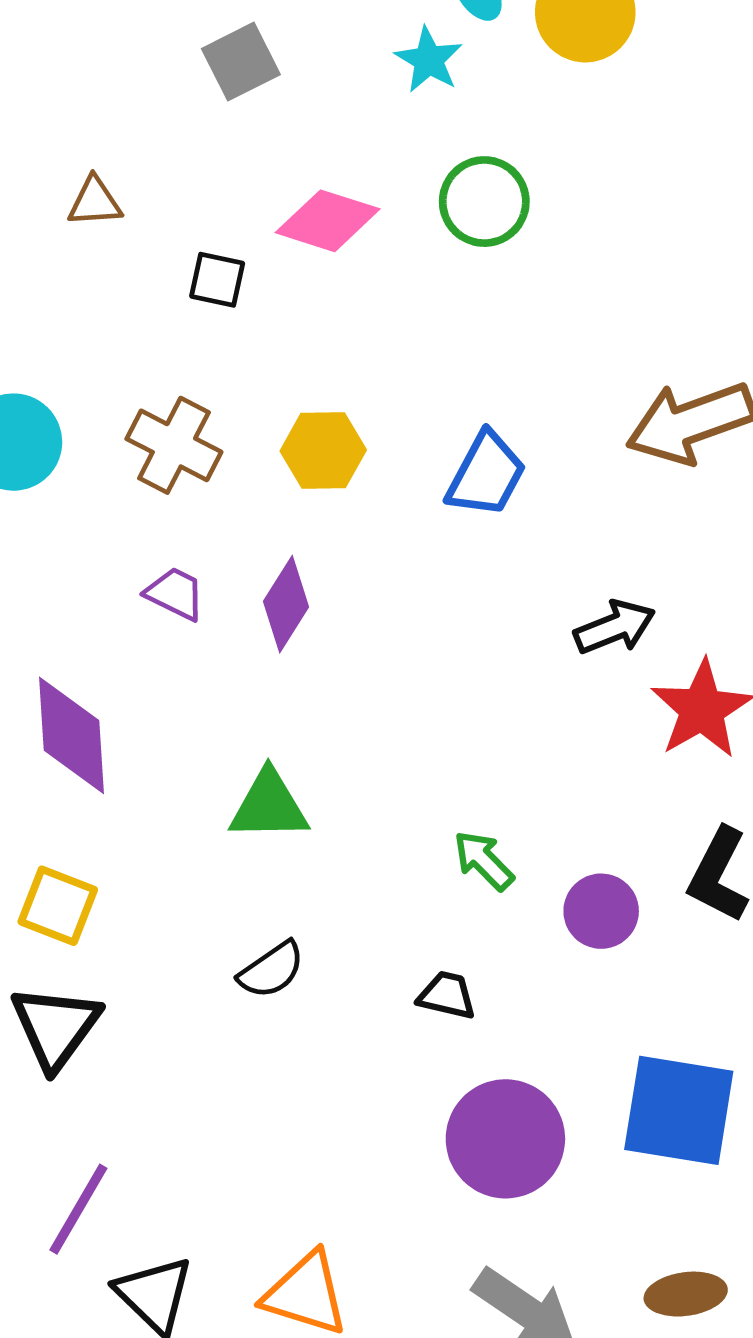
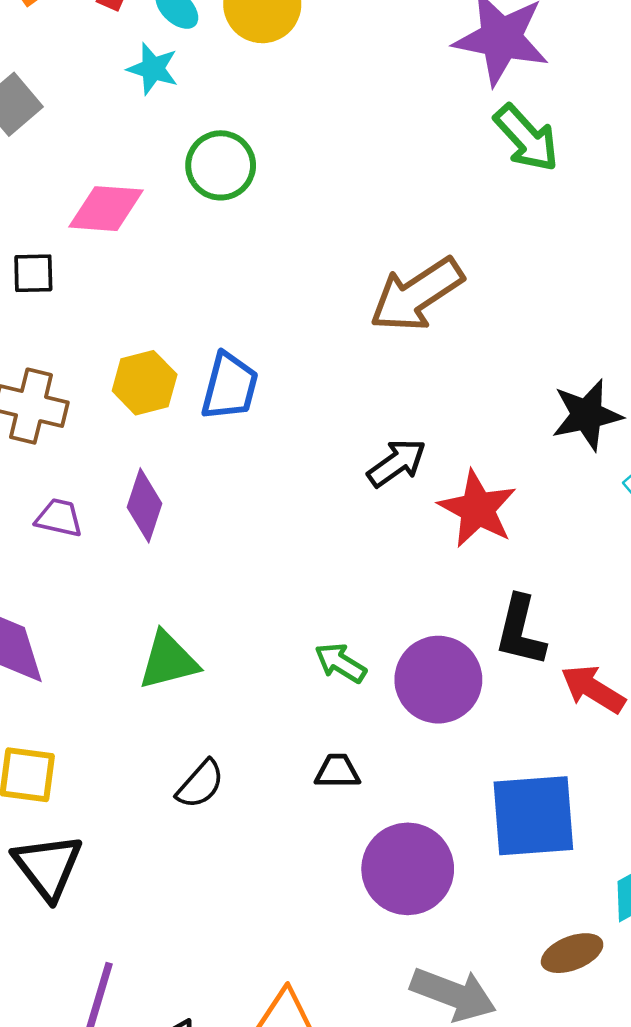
blue trapezoid: (486, 475) -> (230, 386), moved
purple circle: (601, 911) -> (438, 680), size x1.5

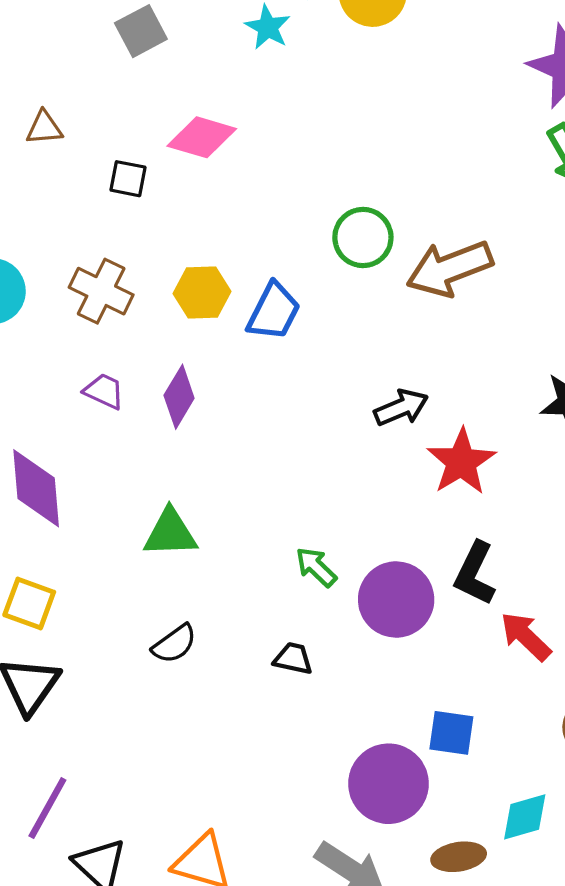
green circle: (221, 165) -> (363, 237), moved
blue square: (533, 816) -> (451, 733), size x0.6
purple circle: (408, 869) -> (388, 784), moved

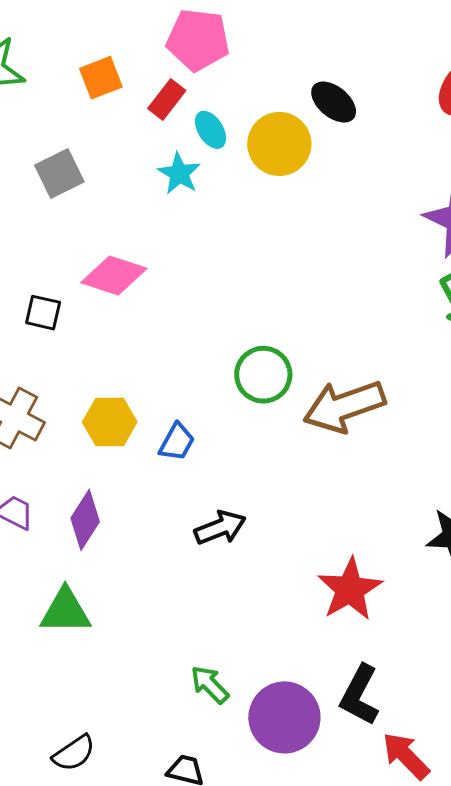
blue trapezoid: (274, 311) -> (177, 442), size x0.7
black arrow: (401, 408) -> (220, 528), moved
green triangle: (170, 533) -> (65, 611), moved

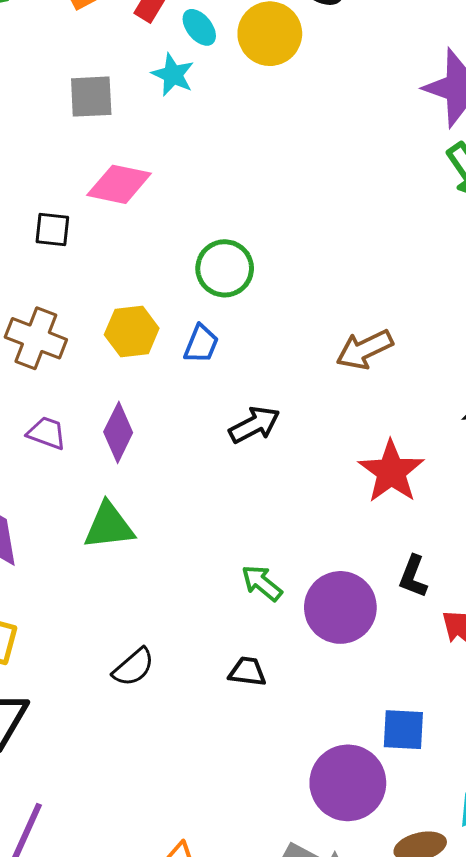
gray square: (59, 173) -> (91, 97), moved, turned 30
green circle: (263, 375) -> (225, 268), moved
brown arrow: (344, 406) -> (364, 349), moved, size x0.7
black L-shape: (360, 695) -> (413, 576), size x0.7

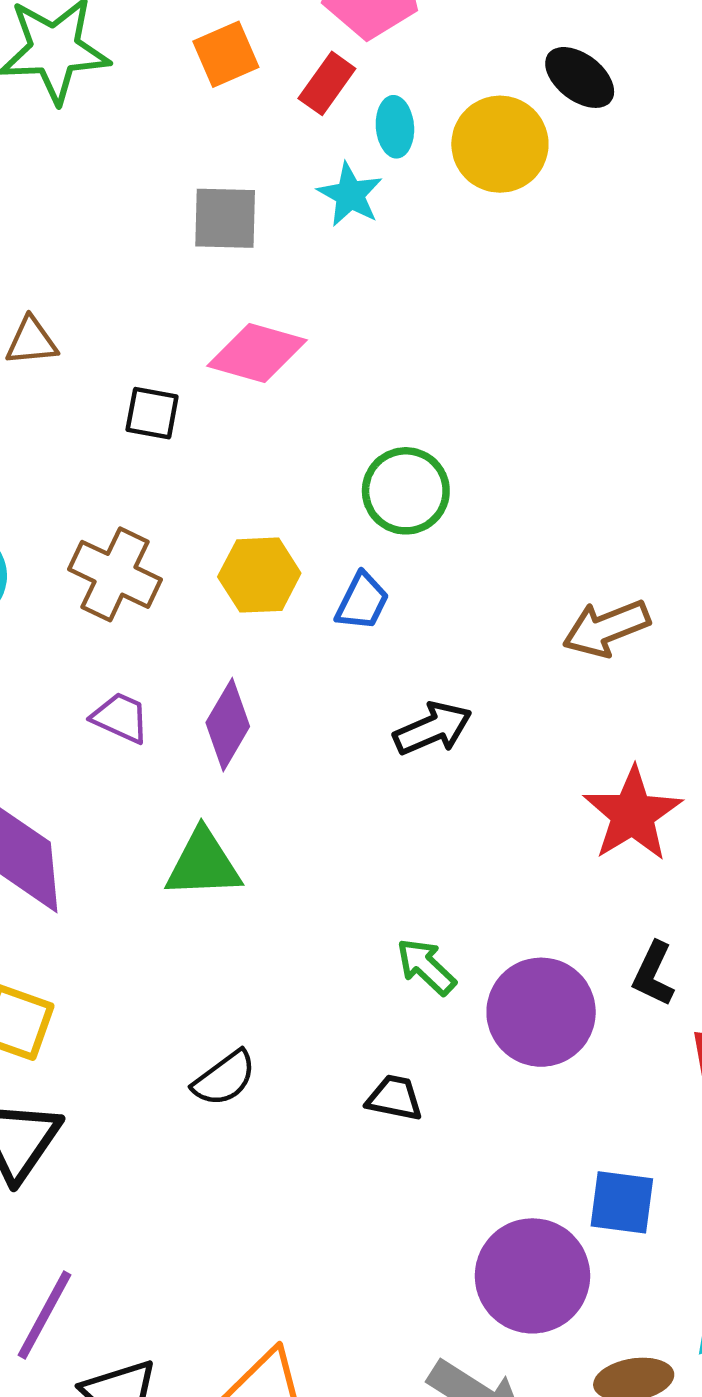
cyan ellipse: (199, 27) -> (395, 127), turned 30

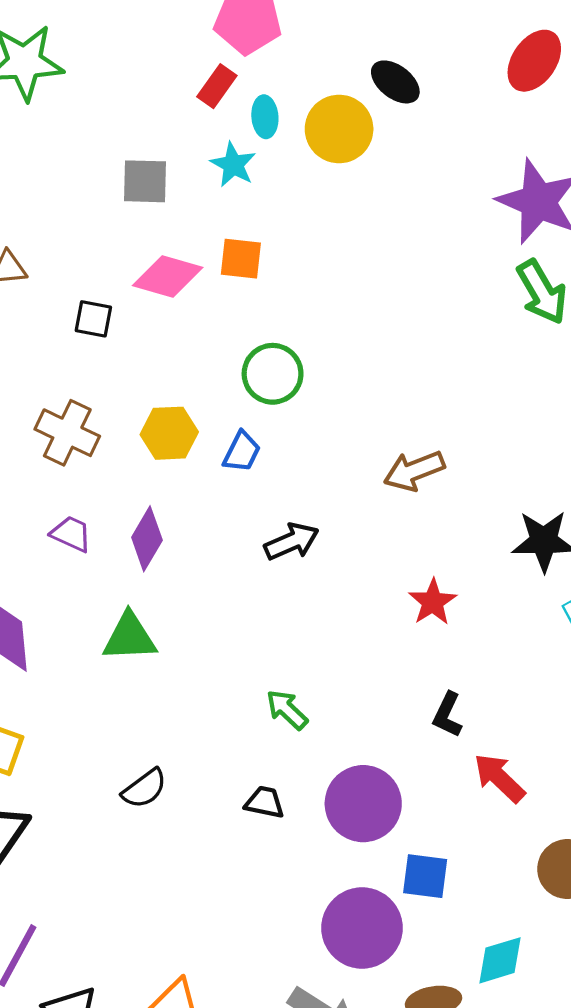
orange square: (226, 54) -> (241, 259), moved, turned 30
red star: (633, 814) -> (433, 602), size x0.7
purple circle: (541, 1012) -> (363, 804), moved

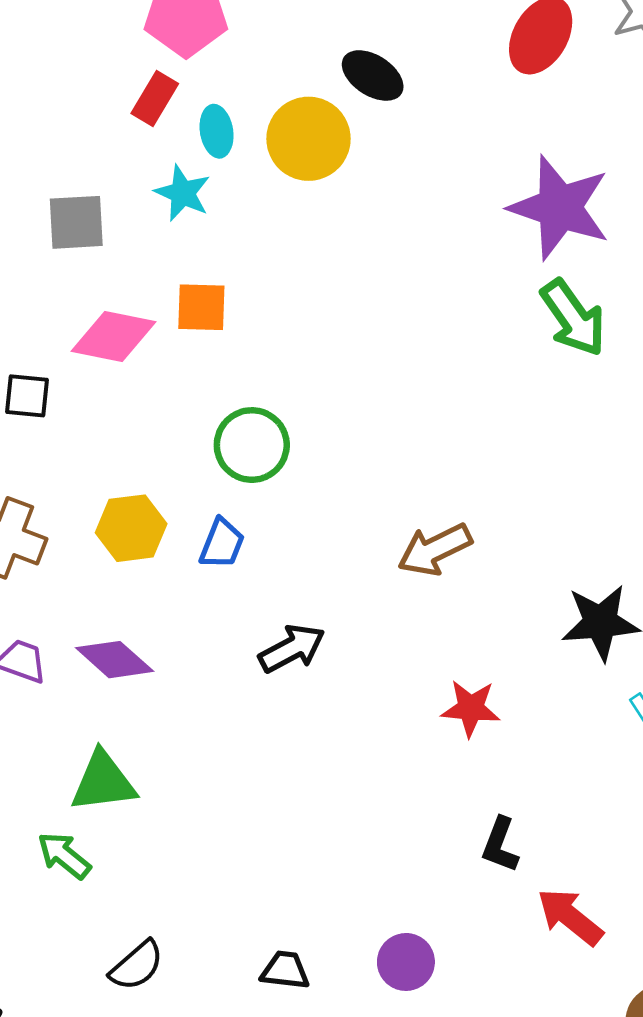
purple diamond: (147, 539) -> (115, 660), turned -74
red star: (433, 602) -> (471, 708), turned -30
green arrow: (287, 710) -> (64, 855), moved
purple circle: (363, 804) -> (406, 962), size x0.6

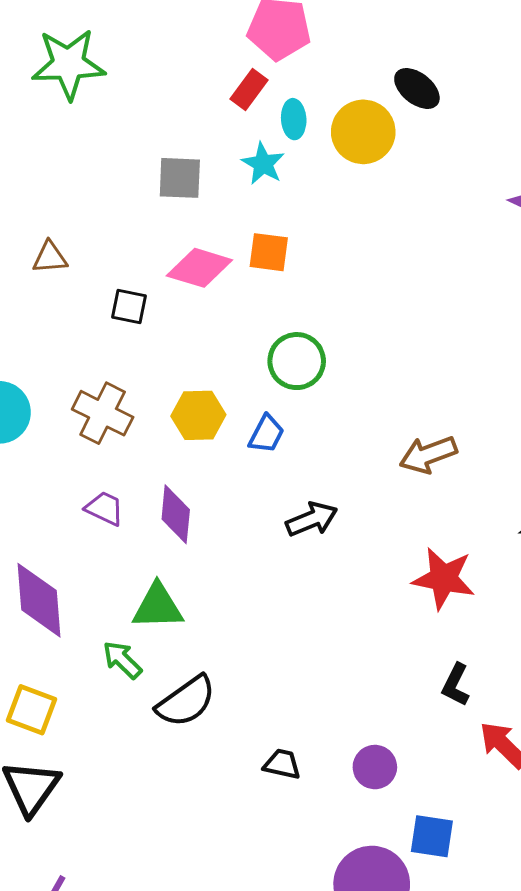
purple diamond: (115, 660) -> (176, 514), turned 48
red star: (471, 708) -> (444, 578), size x1.4
black semicircle: (137, 966) -> (186, 701), moved, size x1.4

